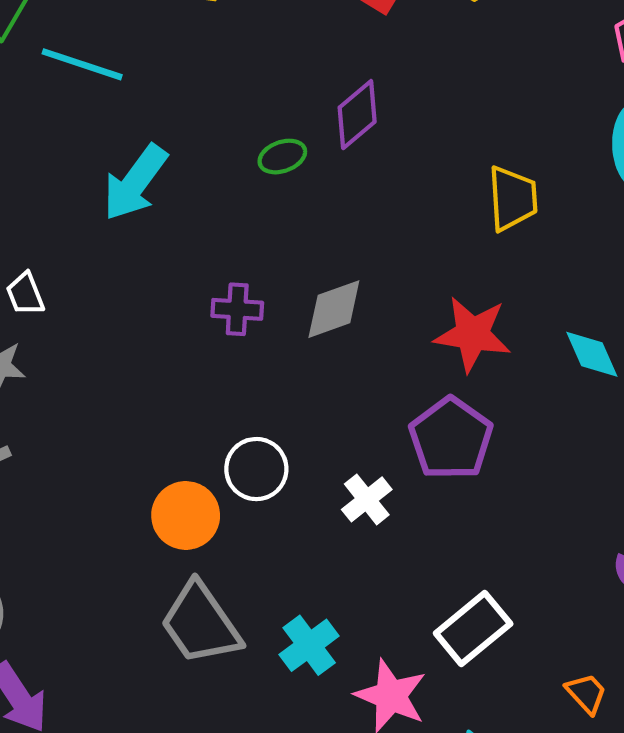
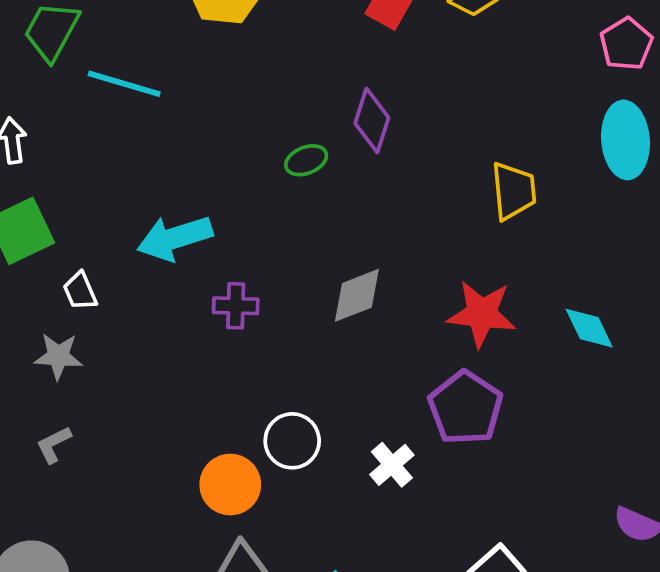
purple diamond: (357, 115) -> (372, 120), turned -30
cyan arrow: (135, 183) -> (175, 238), moved, turned 38
purple cross: (237, 309) -> (236, 306), moved

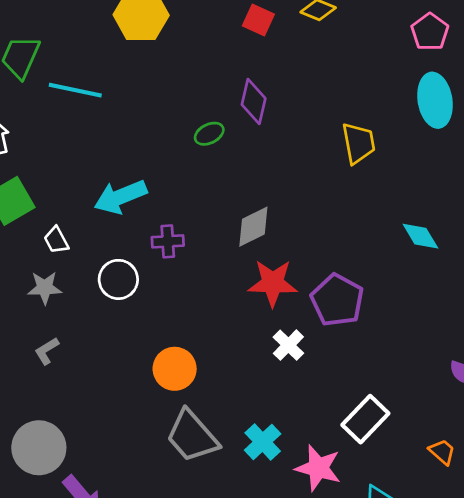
red star: (482, 314) -> (273, 283), moved
white circle: (292, 441) -> (118, 279), moved

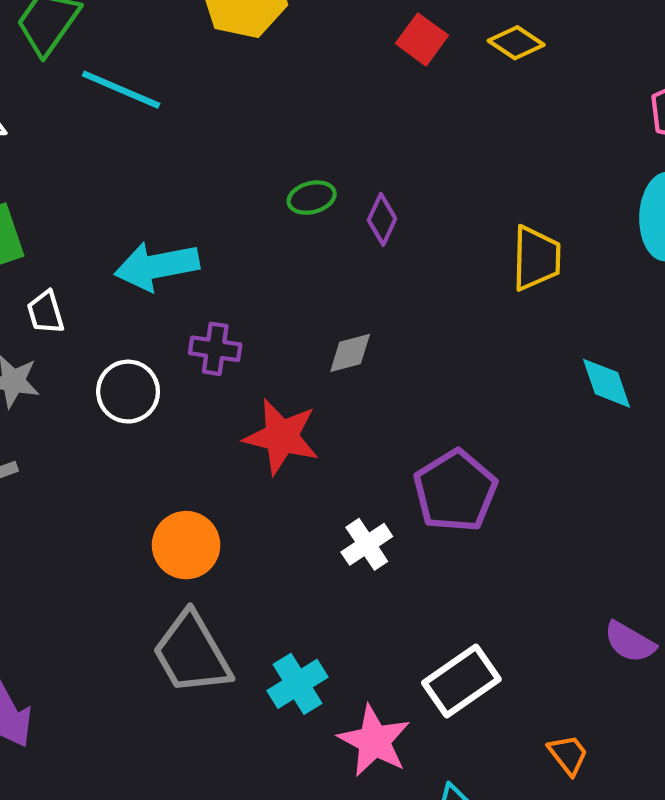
purple diamond: (254, 101) -> (382, 219), moved, size x0.7
gray diamond: (253, 227) -> (350, 353), size x0.7
cyan diamond: (420, 236) -> (606, 383), moved
red star: (273, 283) -> (281, 437), moved

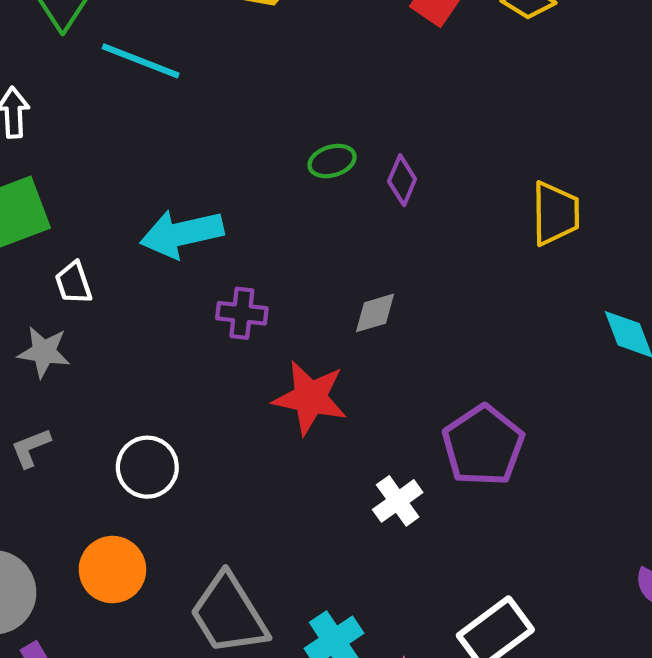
white circle: (128, 392) -> (147, 467), moved
orange circle: (186, 545) -> (112, 570), moved

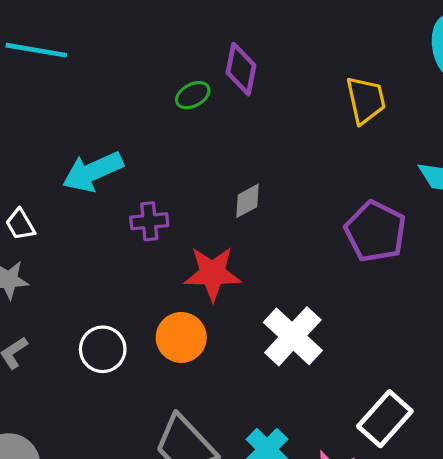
purple diamond: (402, 180) -> (241, 69), moved, size x1.4
purple pentagon: (483, 445) -> (375, 231), moved
white cross: (398, 501) -> (293, 336), size x1.6
orange circle: (112, 570) -> (181, 337), moved

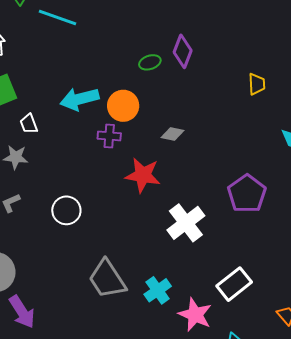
yellow trapezoid: (366, 100) -> (257, 84), size x0.7
gray diamond: (248, 201) -> (172, 134), turned 30
purple pentagon: (375, 231) -> (247, 194), moved
orange circle: (181, 337) -> (123, 106), moved

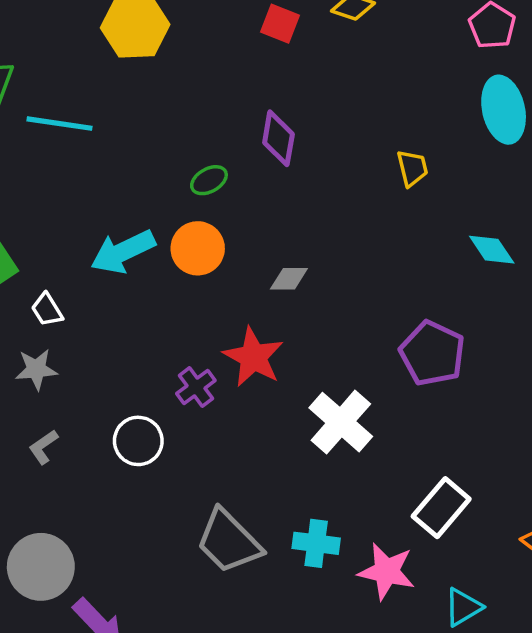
green ellipse: (150, 62) -> (209, 180), moved
purple cross: (109, 136) -> (196, 387), moved, turned -30
red star: (143, 175) -> (253, 357), turned 30
cyan cross: (158, 290) -> (316, 543), turned -36

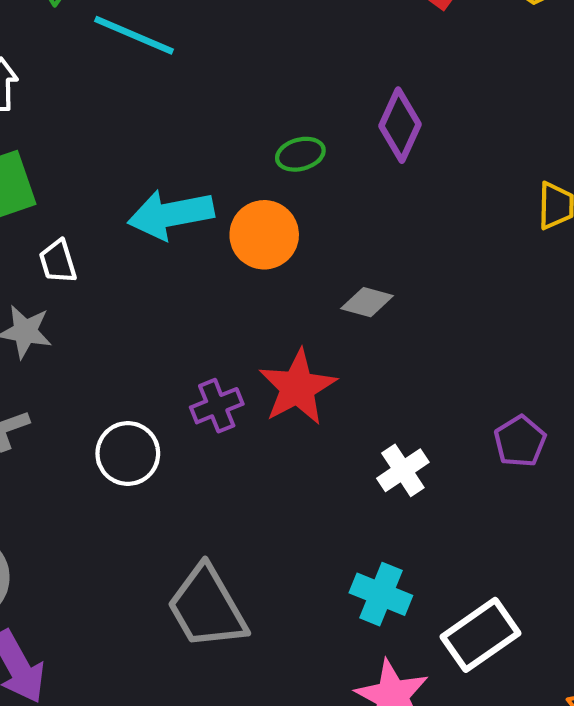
purple pentagon: (432, 353) -> (520, 441), size x0.6
white cross: (341, 422) -> (403, 470), moved, size x0.6
cyan cross: (316, 543) -> (381, 594), moved

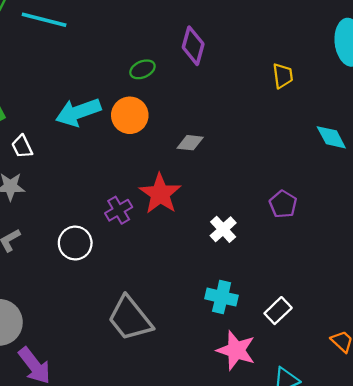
white rectangle: (481, 635) -> (278, 311), size x0.7

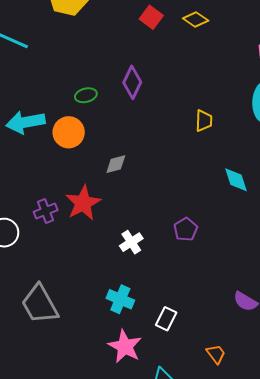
gray diamond: (190, 143) -> (116, 164), turned -30
white rectangle: (278, 311) -> (166, 319), turned -30

